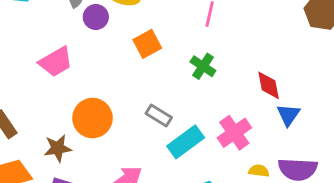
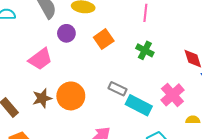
purple circle: (96, 17) -> (66, 33), moved
cyan rectangle: (186, 142) -> (139, 105), turned 70
brown star: (58, 148) -> (42, 98), moved

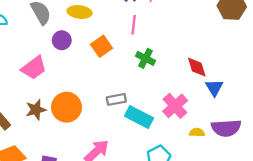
pink line: (145, 13) -> (134, 25), moved
gray rectangle: (118, 89) -> (116, 99), turned -36

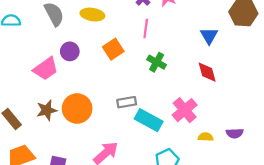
purple circle: (62, 40) -> (70, 51), moved
blue triangle: (214, 88) -> (209, 36), moved
purple semicircle: (226, 128) -> (235, 133), size x0.6

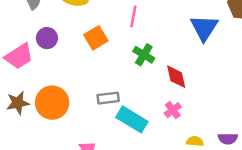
blue triangle: (209, 36) -> (204, 28), size x1.4
red diamond: (207, 72) -> (176, 77), moved
pink cross: (185, 110) -> (173, 110), size x0.6

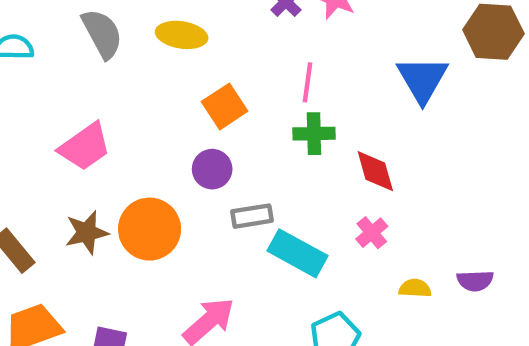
pink line: (133, 16) -> (307, 82), moved
purple circle: (47, 38) -> (212, 169), moved
green cross: (144, 55) -> (314, 134), turned -30

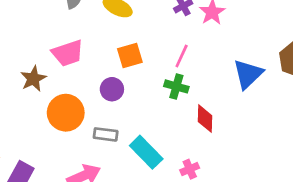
pink trapezoid: (85, 147) -> (68, 53), moved
gray rectangle: (252, 216) -> (106, 134), moved
brown star: (87, 232) -> (33, 79), moved, turned -30
pink cross: (372, 233) -> (190, 169), moved

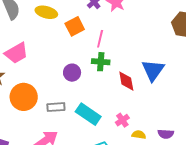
orange square: (130, 55) -> (75, 26), moved
blue triangle: (248, 74) -> (153, 70), moved
purple circle: (112, 89) -> (72, 73), moved

